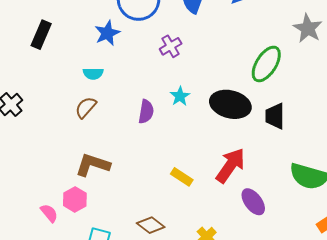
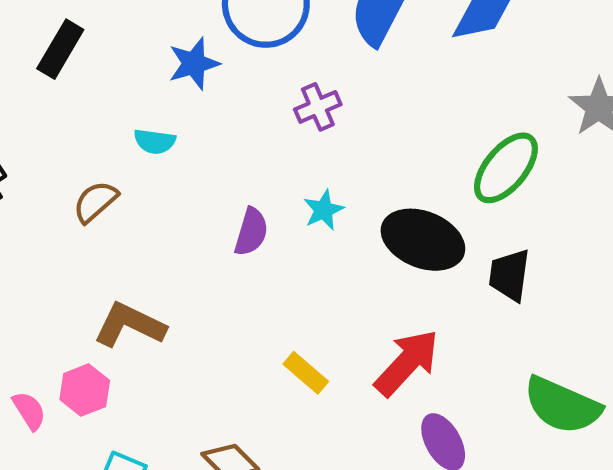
brown semicircle: (86, 107) -> (95, 202), moved

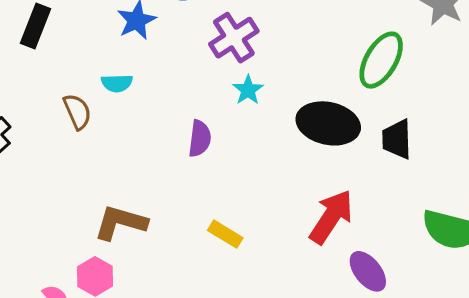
purple cross: (318, 107) -> (234, 38), size x1.4
brown semicircle: (95, 202) -> (77, 112), moved, turned 117
cyan star: (324, 210) -> (248, 90), moved
yellow rectangle: (306, 373) -> (225, 234), moved

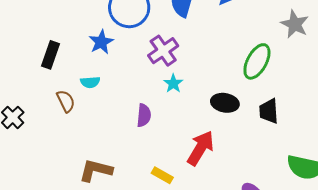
black rectangle: (35, 26) -> (51, 55), moved
black ellipse: (328, 123) -> (225, 103), size x0.7
red arrow: (331, 217) -> (201, 148), moved

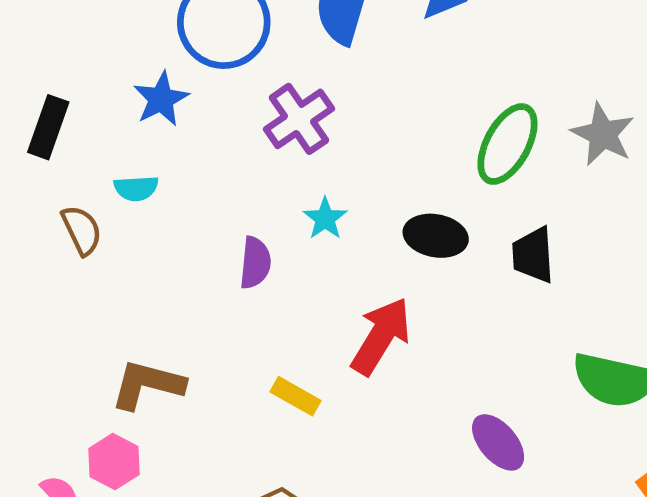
gray star: (295, 24) -> (603, 134), moved
cyan star: (173, 83) -> (325, 219), moved

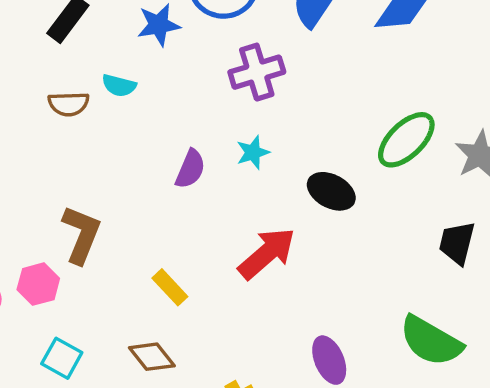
brown semicircle: (82, 230) -> (69, 104), turned 96
black trapezoid: (533, 255) -> (457, 243), moved
brown L-shape: (147, 385) -> (81, 235), turned 80
yellow rectangle: (295, 396) -> (170, 287), moved

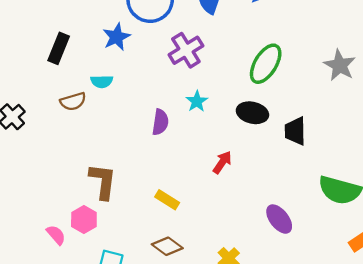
green ellipse: (406, 140) -> (266, 64), moved
black trapezoid: (457, 243) -> (295, 131), moved
red arrow: (267, 253) -> (222, 162), size x0.6

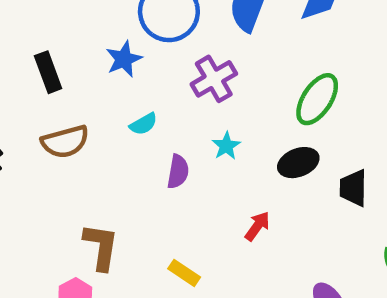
black rectangle: (59, 48) -> (48, 72), turned -44
cyan semicircle: (102, 82) -> (143, 124), moved, turned -30
brown semicircle: (73, 101) -> (65, 142), size x1.4
black ellipse: (252, 113) -> (298, 163), turned -36

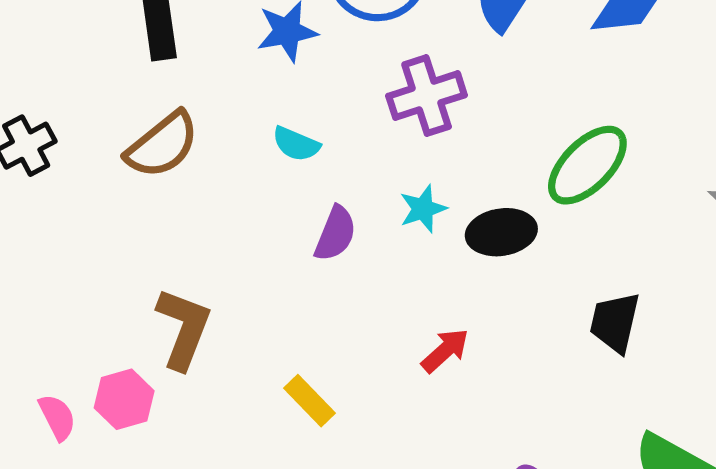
cyan semicircle: (143, 124) -> (296, 144), turned 40
brown semicircle: (65, 142) -> (162, 145), turned -36
black ellipse: (298, 163) -> (501, 232), moved

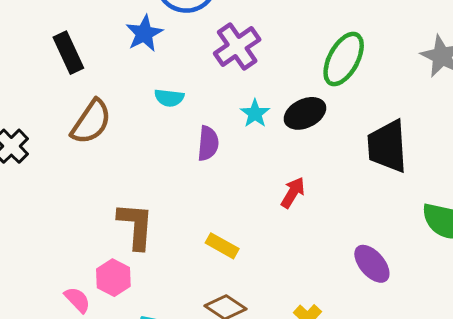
black trapezoid: (615, 322) -> (387, 146), size x1.4

